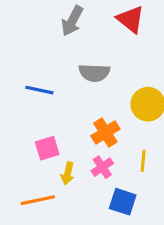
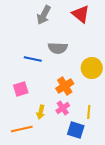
blue line: (39, 90) -> (33, 59), moved
pink square: (47, 148) -> (21, 89), moved
yellow line: (143, 161) -> (89, 112), moved

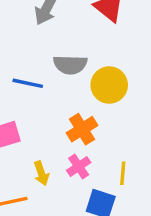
yellow circle: (92, 68) -> (109, 85), moved
yellow arrow: (41, 112) -> (41, 173), turned -32

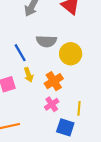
blue line: (28, 83) -> (20, 53), turned 48
yellow arrow: (41, 173) -> (29, 75), moved

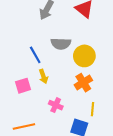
orange cross: (54, 81) -> (83, 83), moved
pink cross: (52, 104) -> (56, 105), moved, turned -32

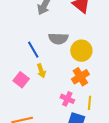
pink square: (23, 86) -> (21, 80), turned -35
pink cross: (56, 105) -> (67, 99), moved

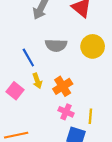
yellow circle: (81, 51) -> (93, 46), moved
orange cross: (80, 77) -> (63, 86), moved

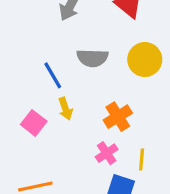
orange cross: (63, 86) -> (118, 117), moved
pink cross: (66, 112) -> (107, 153), turned 32

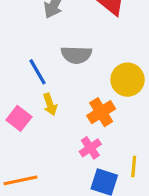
yellow circle: (145, 60) -> (128, 80), moved
yellow line: (142, 159) -> (134, 166), moved

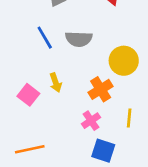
blue line: (38, 72) -> (45, 38), moved
yellow line: (134, 166) -> (129, 118), moved

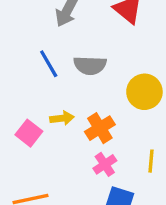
yellow arrow: (56, 83) -> (62, 118), turned -78
orange cross: (101, 89) -> (100, 128), moved

